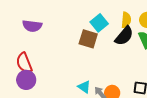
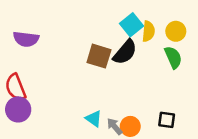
cyan square: (99, 23) -> (132, 25), moved
black semicircle: (124, 36) -> (125, 52), moved

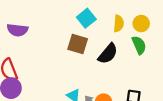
cyan square: (132, 25) -> (86, 18), moved
black semicircle: (125, 52) -> (108, 54), moved

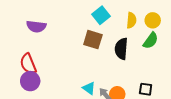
green semicircle: (139, 45) -> (151, 41), turned 60
black semicircle: (108, 54) -> (121, 49), turned 145

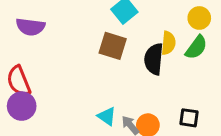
yellow semicircle: (131, 20) -> (168, 43), moved

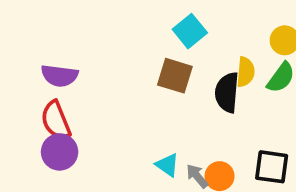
purple semicircle: (30, 27) -> (60, 76), moved
black square: (189, 118) -> (272, 167), size x1.4

